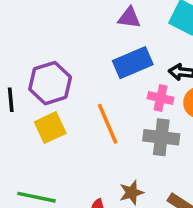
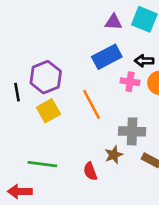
purple triangle: (129, 18) -> (113, 22), moved
gray cross: (161, 137) -> (132, 131), moved

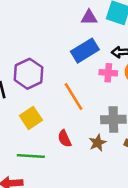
yellow square: (48, 111) -> (31, 118), moved
red semicircle: (90, 171) -> (64, 139), moved

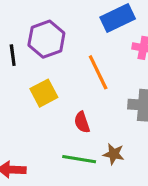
brown star: (98, 143) -> (114, 154), moved, turned 30
green line: (31, 156) -> (79, 159), moved

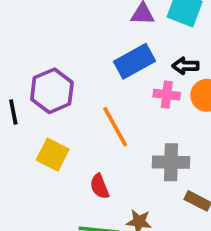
yellow square: (44, 93) -> (53, 155), turned -32

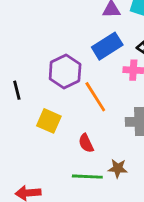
purple hexagon: (52, 91) -> (65, 71), moved

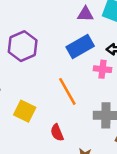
purple hexagon: (65, 71) -> (23, 46), moved

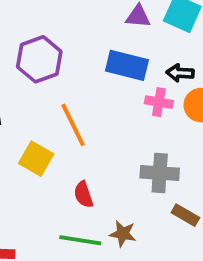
blue rectangle: (80, 47) -> (127, 65), turned 40
orange line: (67, 91) -> (73, 125), moved

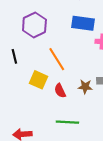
red semicircle: (83, 195) -> (60, 91), moved
brown star: (123, 234) -> (85, 87), moved

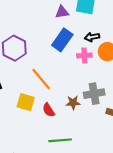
blue rectangle: (83, 23) -> (62, 40), turned -55

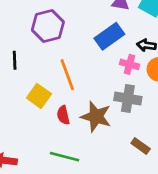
gray cross: (94, 94) -> (128, 98), moved
brown star: (73, 103) -> (96, 117), size x1.6

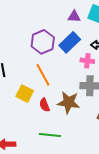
purple hexagon: (48, 26) -> (43, 42), moved

